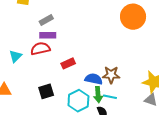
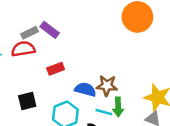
gray rectangle: (46, 20) -> (29, 33), moved
purple rectangle: (48, 35) -> (50, 30), moved, turned 35
green arrow: (98, 95) -> (118, 107), moved

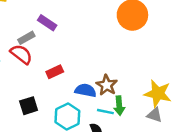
purple rectangle: (50, 30) -> (47, 23), moved
red semicircle: (23, 49) -> (21, 54), turned 50
brown star: (107, 86) -> (107, 85), turned 30

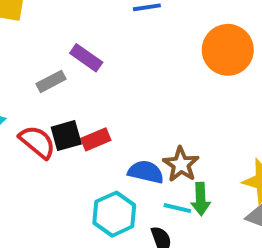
red semicircle: (21, 54) -> (37, 142), moved
black square: (29, 106) -> (66, 136), moved

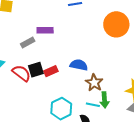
purple rectangle: (86, 58) -> (45, 30), turned -35
blue semicircle: (146, 172) -> (79, 65), moved

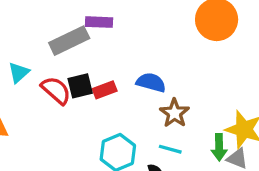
gray rectangle: (28, 43) -> (69, 41), size x1.6
green arrow: (104, 100) -> (219, 147), moved

